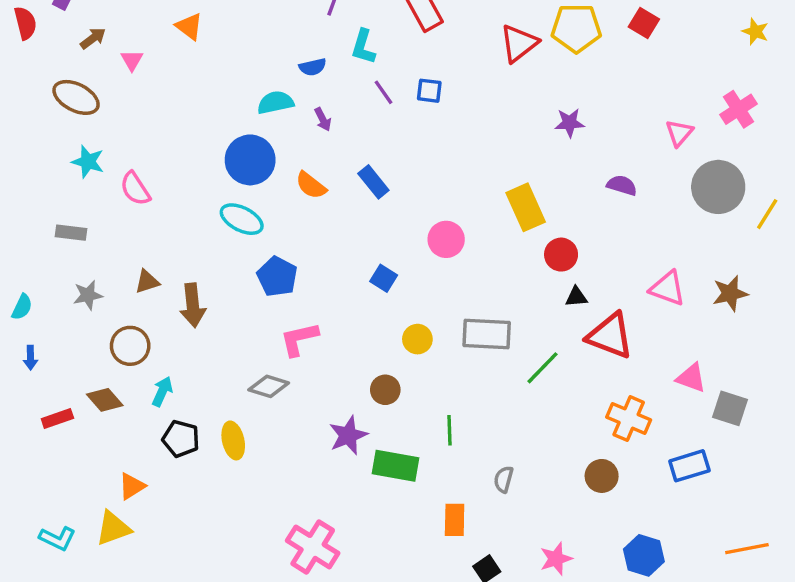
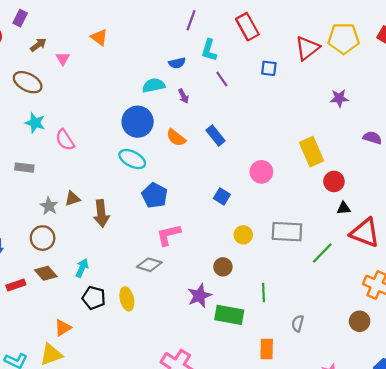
blue square: (429, 91) -> (269, 68), moved
gray star: (88, 295) -> (49, 206), moved, turned -30
brown circle: (130, 346) -> (43, 238), moved

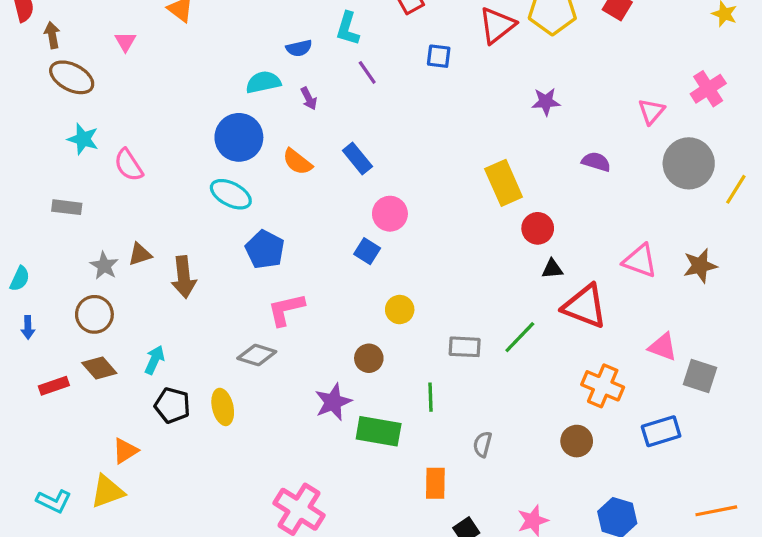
brown arrow: (38, 45) -> (52, 35), moved, turned -63
pink circle: (261, 172) -> (390, 214), moved
gray rectangle: (287, 232) -> (465, 347), moved, size x0.7

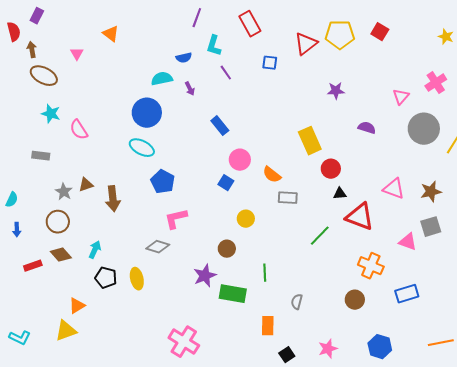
orange semicircle: (297, 162) -> (272, 175), moved
gray rectangle: (465, 347) -> (288, 198), moved
gray square: (700, 376) -> (431, 227), moved, turned -35
cyan L-shape: (54, 501) -> (20, 338), moved

